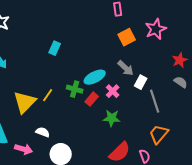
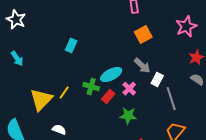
pink star: (156, 29) -> (186, 26), moved

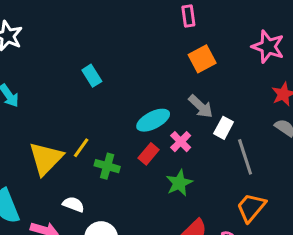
pink star: (186, 26) -> (268, 47), turned -30
cyan rectangle: (71, 45) -> (92, 76), turned -56
green cross: (91, 87) -> (107, 166), moved
green star: (128, 116) -> (179, 183), turned -30

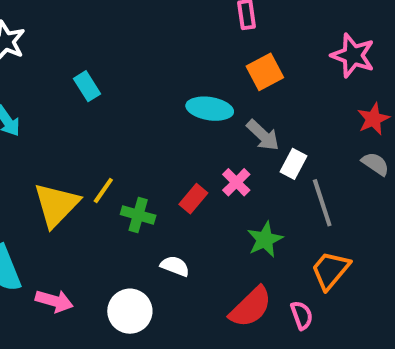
cyan rectangle: (92, 76) -> (87, 86), moved
cyan ellipse: (153, 120) -> (210, 109), moved, turned 36
green star: (179, 183) -> (265, 240), moved
white semicircle: (73, 204) -> (175, 266), moved

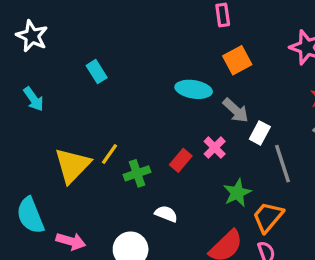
green cross: (138, 215) -> (137, 173), turned -35
orange trapezoid: (330, 270) -> (268, 217), moved

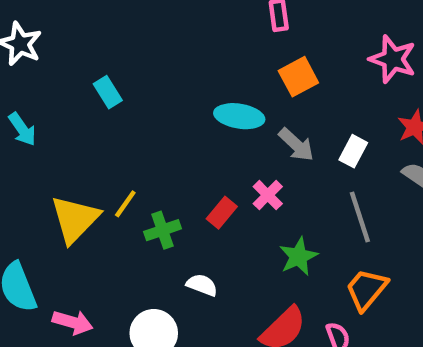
white rectangle: (260, 133) -> (353, 151), moved
orange trapezoid: (268, 217) -> (366, 289), moved

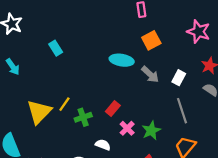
pink cross: (268, 195) -> (127, 128), moved

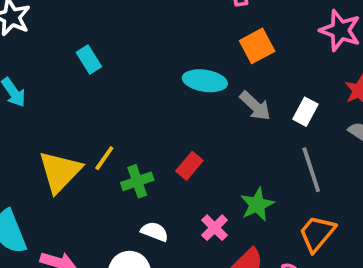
pink cross: (127, 128) -> (215, 228), moved
white semicircle: (103, 145) -> (155, 232), moved

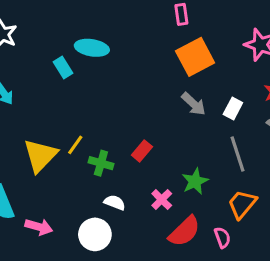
orange square: (257, 46) -> (195, 57), size x1.4
cyan ellipse: (205, 81) -> (92, 48), moved
green cross: (137, 181) -> (101, 163), turned 35

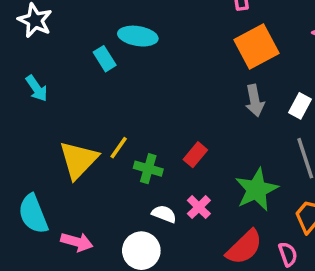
gray arrow: (194, 104) -> (255, 101), turned 36
green star: (195, 181) -> (256, 190), size x1.4
pink cross: (162, 200) -> (199, 207), moved

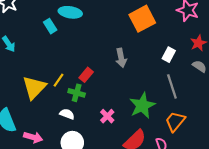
gray arrow: (255, 101) -> (121, 58), moved
red rectangle: (195, 155) -> (86, 75), moved
white semicircle: (164, 214) -> (67, 114), moved

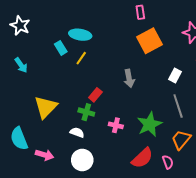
yellow line: (59, 80) -> (81, 58), moved
pink cross: (107, 116) -> (116, 125), moved, turned -32

